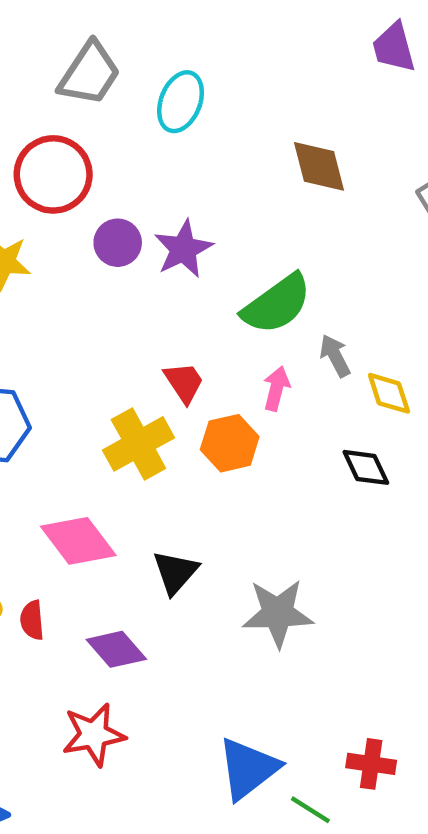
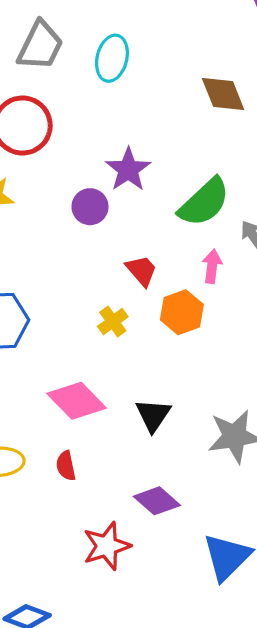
purple circle: (118, 243) -> (90, 207), moved
yellow cross: (138, 444) -> (113, 322), size x0.6
red semicircle: (32, 620) -> (66, 466), moved
purple diamond: (116, 649) -> (157, 501), moved

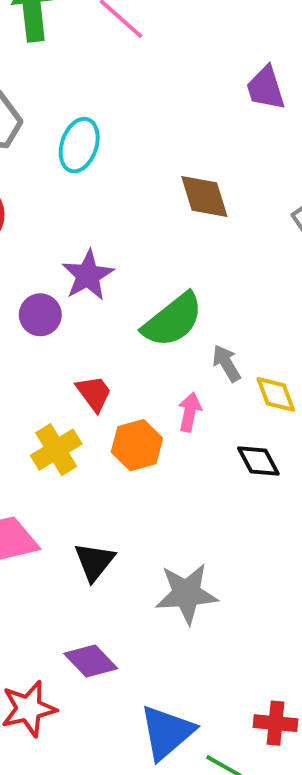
pink arrow: (212, 266) -> (190, 412), moved
yellow cross: (113, 322) -> (56, 450), size x1.4

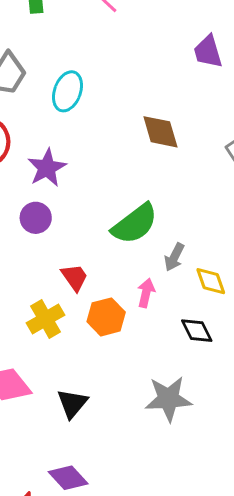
purple star: (88, 275) -> (47, 168), moved
gray arrow: (226, 363) -> (174, 257), turned -124
gray star: (187, 594) -> (168, 399), moved

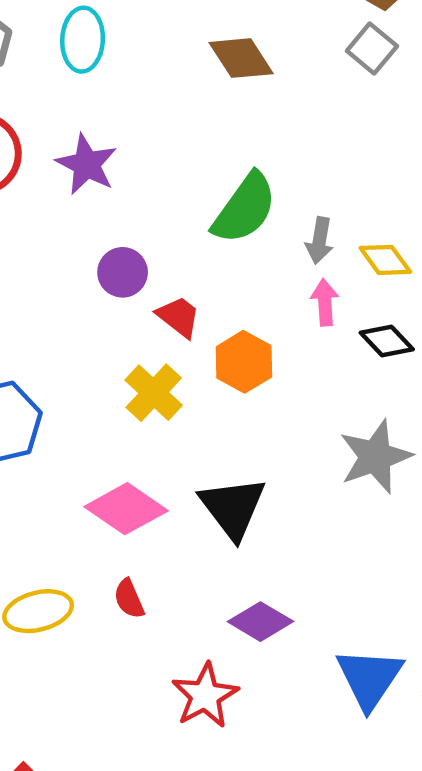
purple circle: (36, 218) -> (123, 272), moved
pink arrow: (146, 293) -> (325, 302), moved
black triangle: (72, 403) -> (233, 508), size x1.4

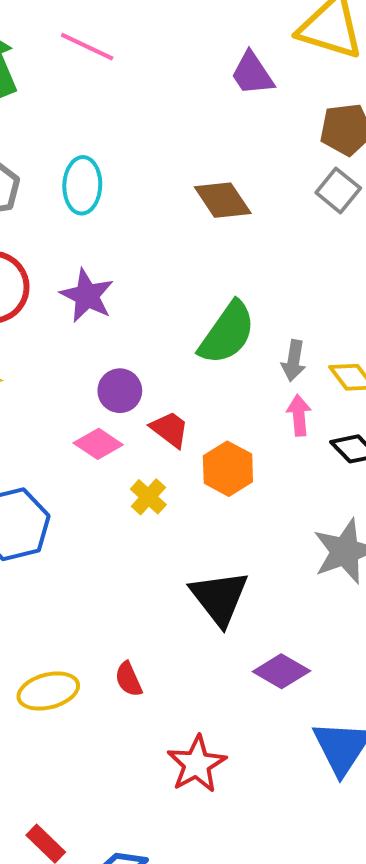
yellow cross: (154, 393) -> (148, 497), size x0.7
pink diamond: (126, 509) -> (98, 444), moved, size x0.7
purple diamond: (260, 622) -> (281, 671), moved

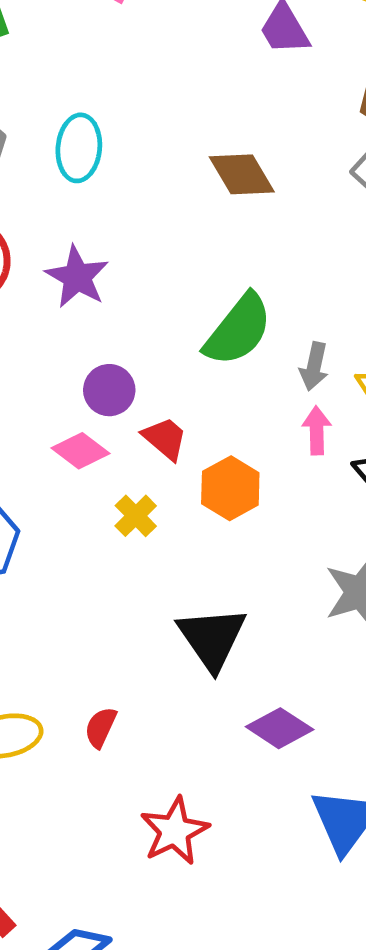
red semicircle: (129, 679) -> (101, 727), turned 45

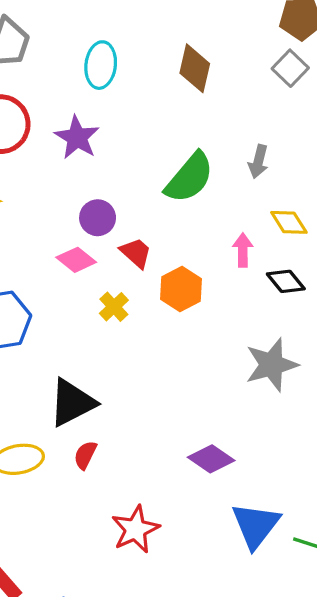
cyan ellipse: (79, 148) -> (101, 65), moved
brown diamond: (242, 174) -> (195, 68), turned 42
gray arrow: (314, 366) -> (258, 161), moved
black triangle: (212, 638) -> (72, 403), moved, turned 36

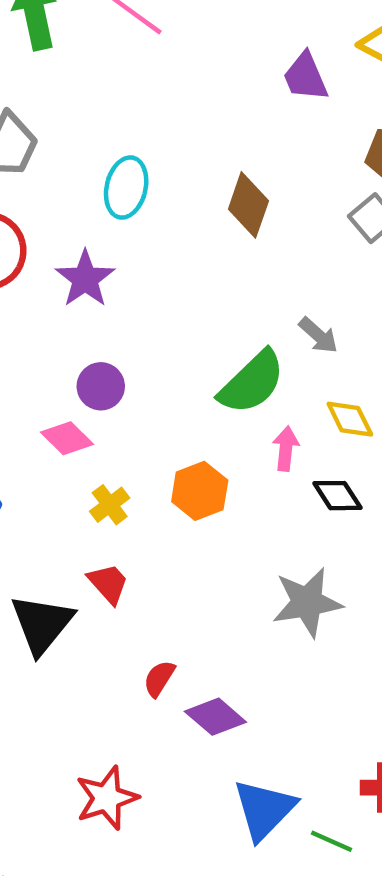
gray arrow: (258, 161) -> (318, 335), turned -68
green semicircle: (189, 178) -> (252, 382), moved
red trapezoid: (136, 253) -> (108, 583), moved
black triangle: (72, 403) -> (42, 624), turned -30
red semicircle: (85, 455) -> (159, 679), moved

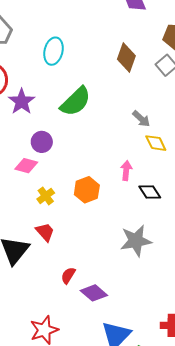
brown diamond: (248, 205) -> (126, 58), moved
purple star: (85, 279) -> (22, 102), moved
green semicircle: (252, 382) -> (76, 102), moved
yellow diamond: (350, 419) -> (156, 143), moved
pink diamond: (67, 438) -> (26, 166), turned -30

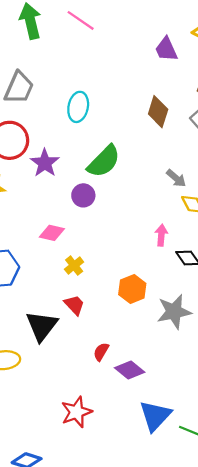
purple circle: (42, 142) -> (83, 195), moved
orange hexagon: (87, 190) -> (132, 289), moved

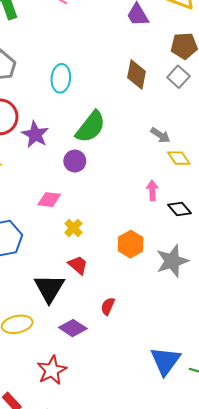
purple diamond: (130, 370) -> (73, 328), moved
red star: (76, 412) -> (52, 370), moved

